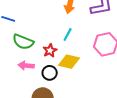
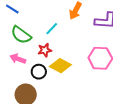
cyan line: (68, 34) -> (52, 29), moved

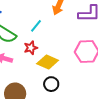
black circle: (39, 72) -> (51, 84), moved

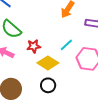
cyan line: (36, 26) -> (66, 45), moved

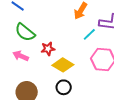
cyan line: (66, 45) -> (89, 34), moved

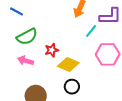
green semicircle: (25, 32) -> (27, 37), turned -60

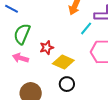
green semicircle: (27, 37) -> (22, 34), turned 140

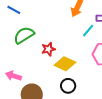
green semicircle: (22, 34) -> (24, 35), turned 35
pink arrow: (20, 58) -> (13, 76), moved

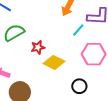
black circle: (68, 86) -> (79, 86), moved

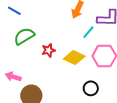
yellow diamond: (54, 62) -> (74, 58), moved

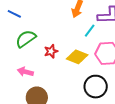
pink arrow: (13, 77) -> (25, 72), moved
black circle: (91, 88) -> (96, 87), size x1.5

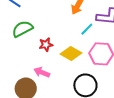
pink arrow: (25, 72) -> (42, 72), moved

